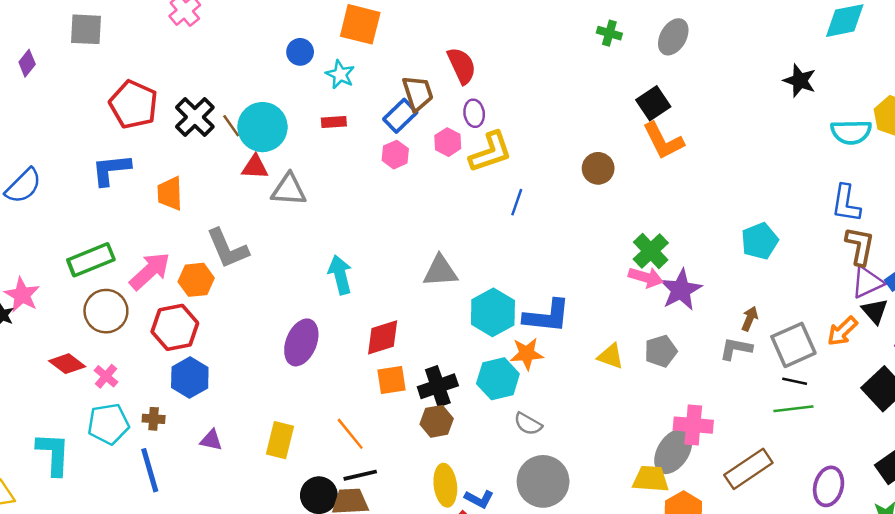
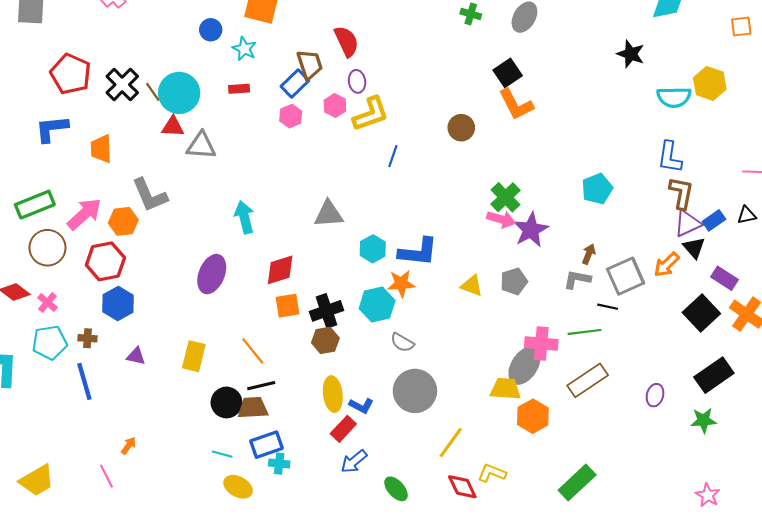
cyan hexagon: (493, 312) -> (373, 249), size x0.7
black line: (795, 381) -> (608, 307), moved
green line: (793, 409) -> (584, 332), moved
purple ellipse: (829, 486) -> (655, 395), size x0.7

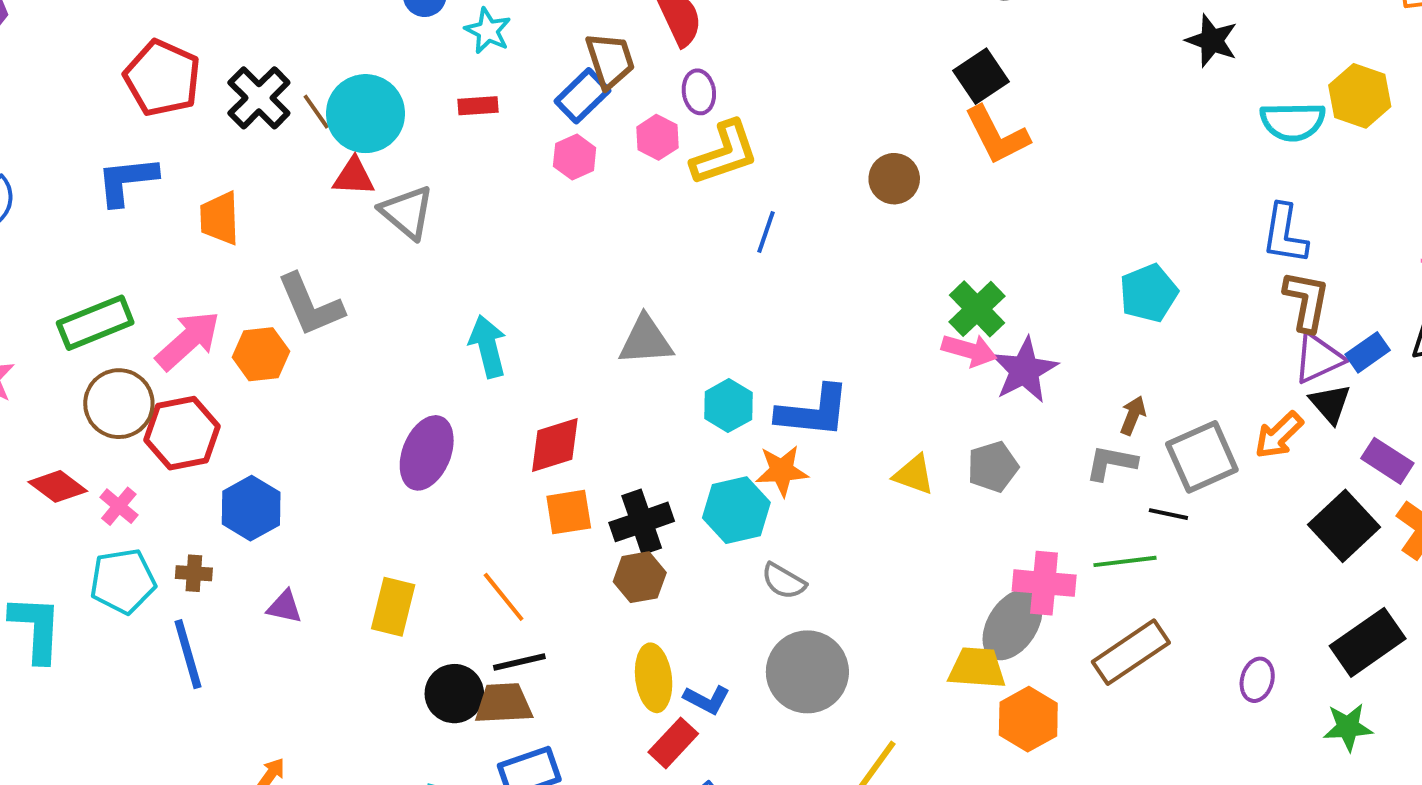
gray triangle: (201, 146) -> (407, 212), turned 36
red hexagon: (105, 261) -> (182, 433), moved

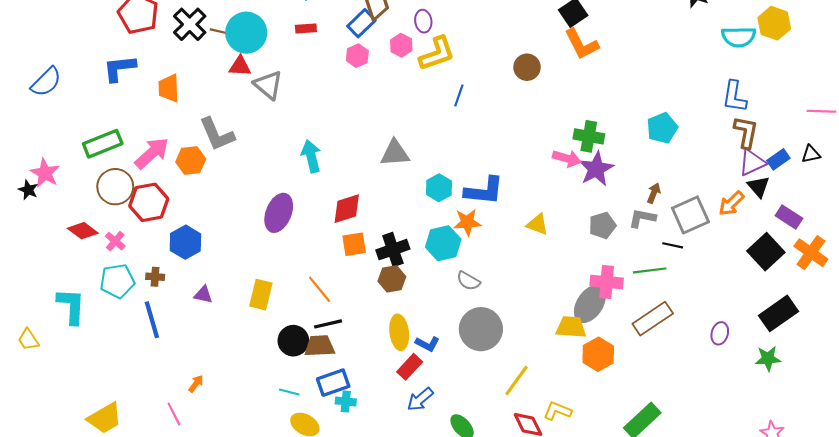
brown line: (316, 112) -> (220, 32), turned -42
green cross: (977, 309) -> (589, 136), moved, turned -36
gray pentagon: (993, 467) -> (602, 225), moved

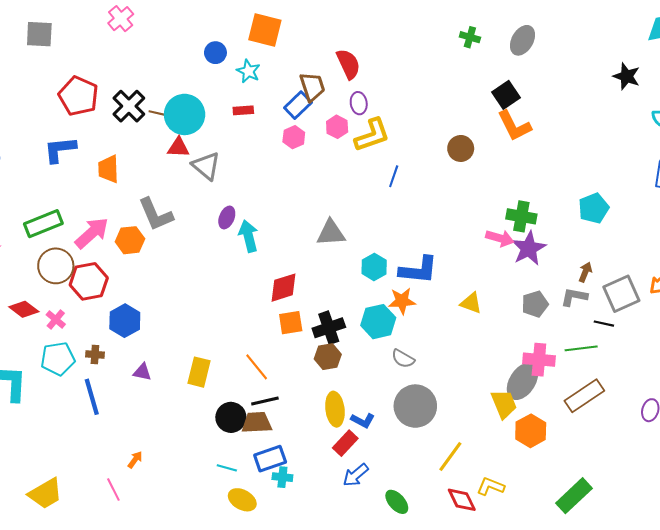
purple ellipse: (279, 213) -> (227, 217), moved, size x0.6
yellow trapezoid: (571, 327) -> (504, 404), turned 64

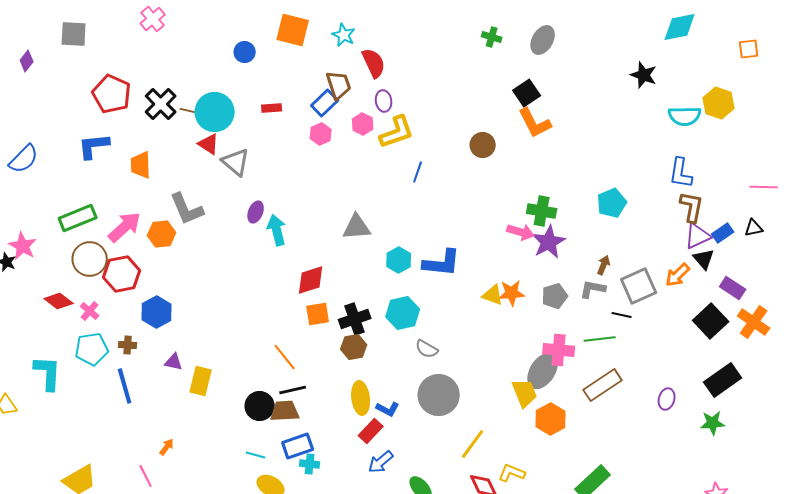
cyan star: (248, 71) -> (344, 35), moved
red triangle: (178, 147) -> (209, 144), turned 30
orange star: (402, 301) -> (512, 293), moved
yellow rectangle: (199, 372) -> (201, 381), moved

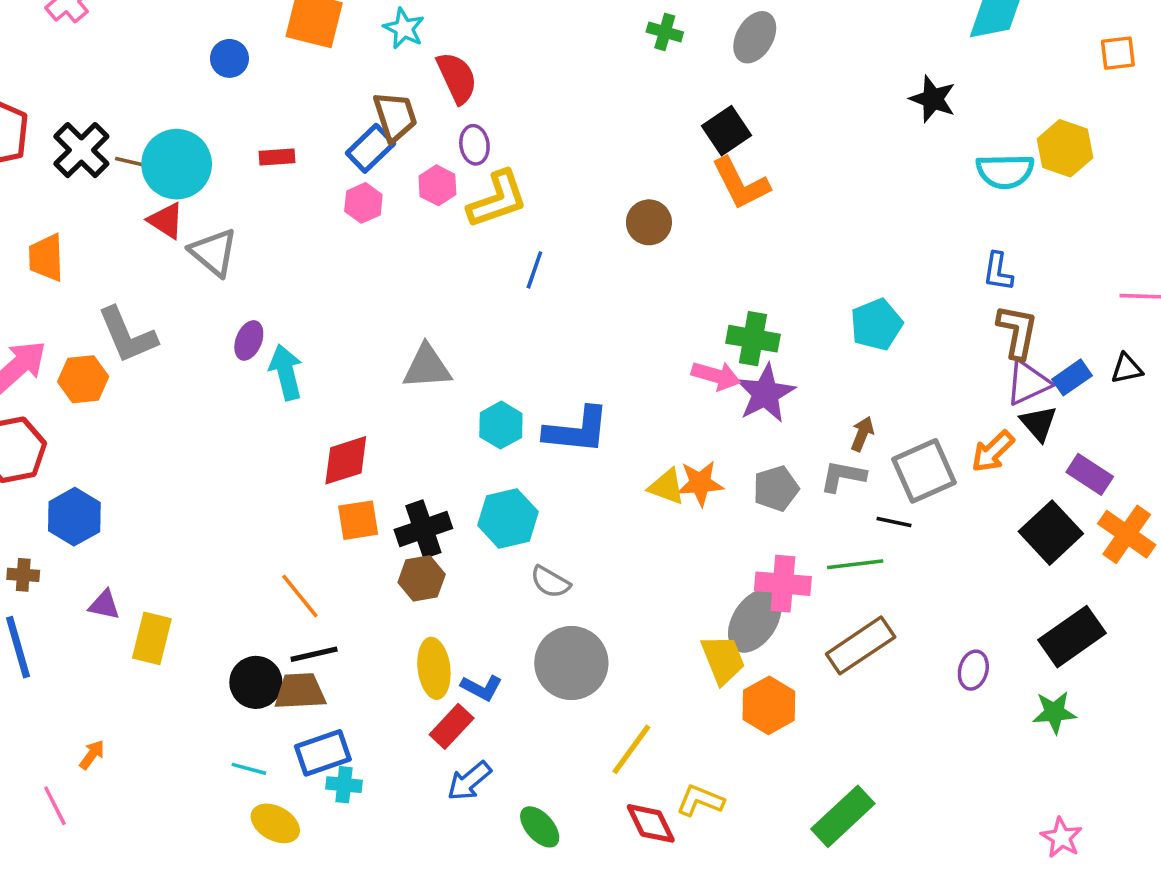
blue L-shape: (681, 173) -> (998, 272), size x0.7

